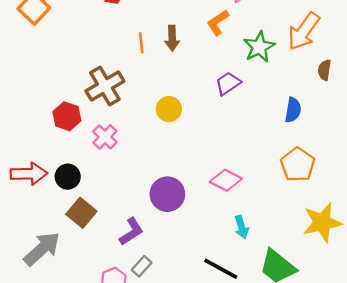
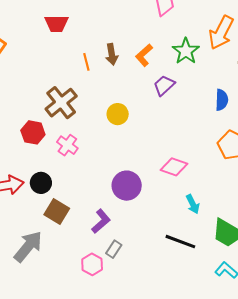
orange L-shape: (218, 23) -> (144, 55), moved

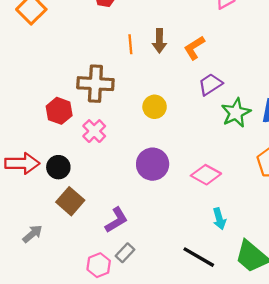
green star: (186, 51) -> (236, 113), moved
brown cross: (61, 103) -> (95, 84), turned 32
purple circle: (127, 186) -> (153, 164), moved
gray arrow: (28, 246) -> (32, 234), size x0.6

